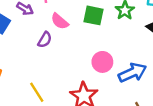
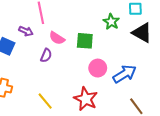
green square: (94, 15) -> (85, 41), moved

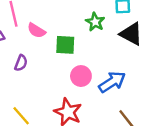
pink semicircle: (57, 38) -> (36, 31), moved

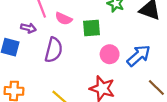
purple semicircle: (21, 63) -> (54, 50), size x1.6

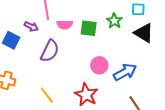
pink semicircle: (64, 19) -> (65, 25), turned -35
green square: (92, 28) -> (89, 28), moved

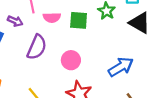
pink circle: (99, 65) -> (71, 60), moved

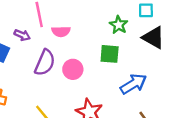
green square: (79, 20) -> (110, 54), moved
pink circle: (71, 60) -> (73, 69), moved

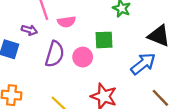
black triangle: (153, 38) -> (159, 36), moved
green square: (110, 54) -> (104, 40), moved

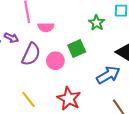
purple arrow: (29, 30) -> (11, 38), moved
green square: (104, 40) -> (77, 48), turned -30

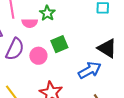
green star: (97, 23) -> (47, 13), moved

